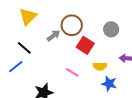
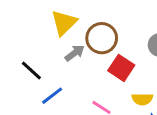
yellow triangle: (28, 17) -> (64, 23), moved
blue line: (16, 67) -> (52, 96), moved

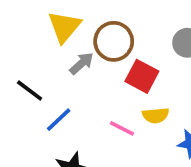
yellow semicircle: (142, 99) -> (156, 115), moved

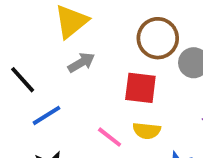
brown circle: (114, 41) -> (158, 38), moved
red square: (142, 76) -> (140, 88), turned -32

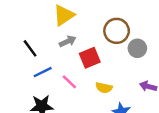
red square: (140, 88) -> (90, 58), moved, turned -35
pink line: (110, 137) -> (69, 82), moved

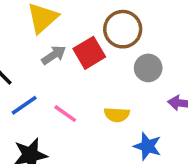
gray circle: (137, 48) -> (148, 68), moved
red square: (90, 58) -> (89, 53), moved

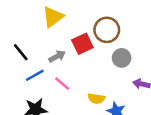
gray arrow: (54, 55) -> (57, 56), moved
yellow semicircle: (117, 115) -> (96, 99), moved

